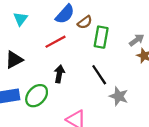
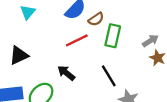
red line: (56, 42) -> (77, 40), moved
black arrow: (59, 74) -> (66, 73), turned -63

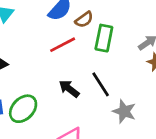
black arrow: (66, 73) -> (69, 89), moved

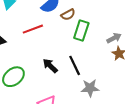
red line: (63, 45) -> (33, 29), moved
gray star: (124, 111) -> (90, 88), turned -30

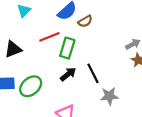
green rectangle: (81, 31) -> (67, 48), moved
black arrow: (50, 66) -> (68, 74), turned 98

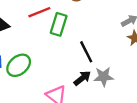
black arrow: (68, 74) -> (82, 78), moved

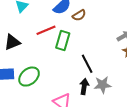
black arrow: (82, 78) -> (84, 87), turned -42

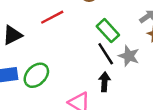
green rectangle: (63, 40) -> (108, 31), moved, turned -54
gray star: (103, 85) -> (129, 56), moved, turned 30

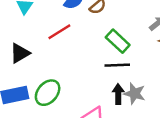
black line: (106, 54) -> (117, 65), turned -55
gray star: (129, 56) -> (135, 94), moved

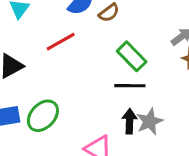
gray star: (135, 94) -> (150, 121), turned 30

